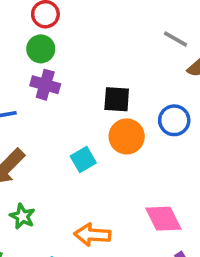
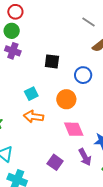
gray line: (175, 39) -> (89, 22), moved
orange circle: (127, 136) -> (66, 99), moved
orange arrow: (92, 235) -> (34, 117), moved

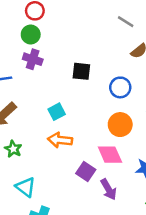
orange circle: (66, 99) -> (120, 125), moved
purple arrow: (85, 157) -> (109, 189), moved
purple square: (55, 162) -> (86, 171), moved

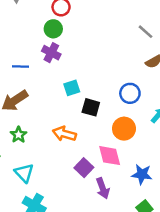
black square: (81, 71) -> (91, 107), moved
cyan square: (57, 112) -> (72, 88), moved

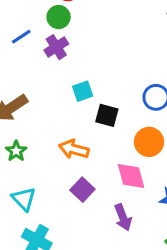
purple cross: (51, 53) -> (56, 47), turned 30
blue line: (21, 67) -> (21, 37), moved, turned -35
purple square: (84, 168) -> (82, 190), moved

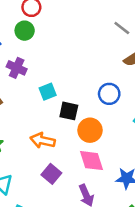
purple cross: (56, 47) -> (17, 68), moved, turned -30
orange circle: (149, 142) -> (90, 130), moved

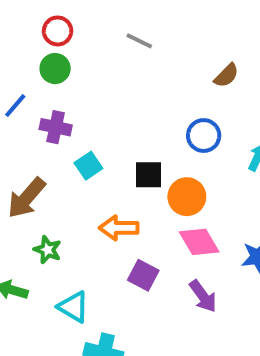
gray line: (122, 28) -> (139, 41), moved
cyan square: (48, 92) -> (88, 166), moved

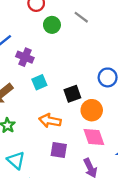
green circle: (55, 69) -> (52, 25), moved
black square: (148, 175) -> (72, 94), turned -30
purple square: (143, 275) -> (59, 150), turned -30

